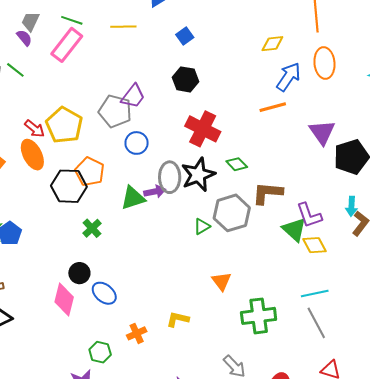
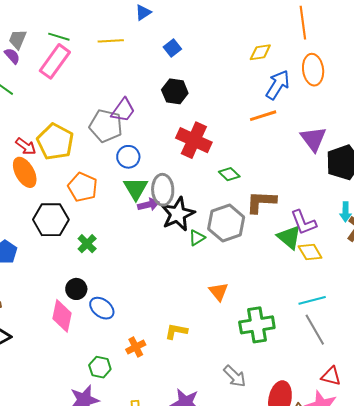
black star: (198, 175) -> (178, 214), moved
black hexagon: (69, 186) -> (51, 220), moved
green triangle: (133, 198) -> (136, 188), moved, turned -40

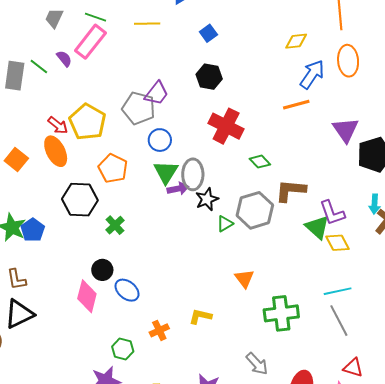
purple semicircle: (12, 56) -> (64, 59), moved
black star: (178, 214) -> (207, 199), size x0.7

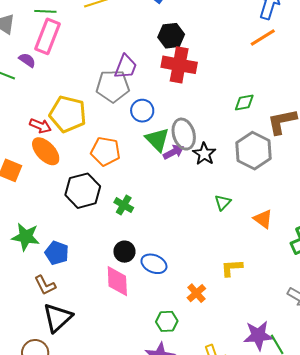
red cross: (226, 126) -> (179, 65), moved
green diamond: (260, 162) -> (244, 102), turned -40
green triangle: (225, 224) -> (223, 202), moved
blue pentagon: (33, 230) -> (57, 253), moved

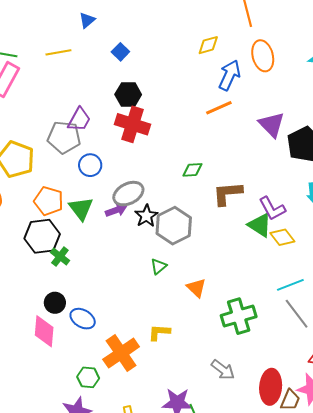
gray ellipse: (184, 134) -> (128, 194), turned 72
green triangle: (157, 140) -> (81, 209), moved
gray hexagon: (253, 151) -> (174, 226), moved
black hexagon: (83, 191) -> (42, 236), moved
orange cross: (196, 293) -> (121, 353), size x1.8

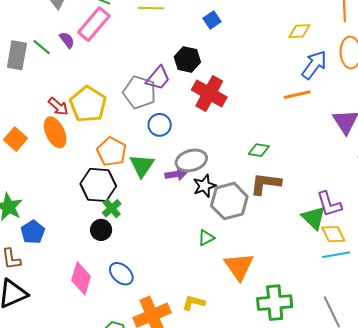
black hexagon: (128, 94) -> (187, 60), moved
brown L-shape: (227, 193) -> (266, 184), moved
cyan line: (290, 285) -> (336, 255), moved
orange triangle: (196, 288) -> (239, 266), size x1.5
black circle: (55, 303) -> (101, 230), moved

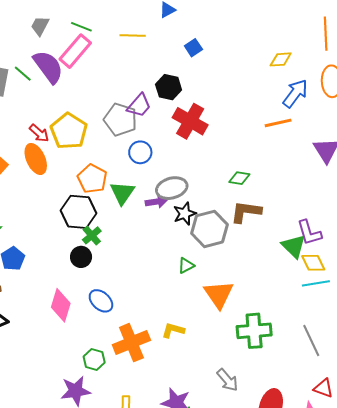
purple semicircle: (67, 40) -> (48, 67), size x2.0

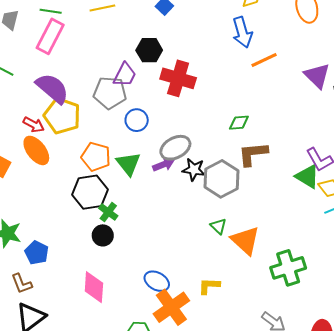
purple semicircle: (48, 67) -> (52, 88), moved
blue arrow: (295, 93) -> (242, 32), moved, turned 140
black star: (185, 214) -> (194, 170), turned -30
green triangle: (186, 266) -> (218, 226), moved, turned -36
blue ellipse: (101, 301) -> (157, 281), moved

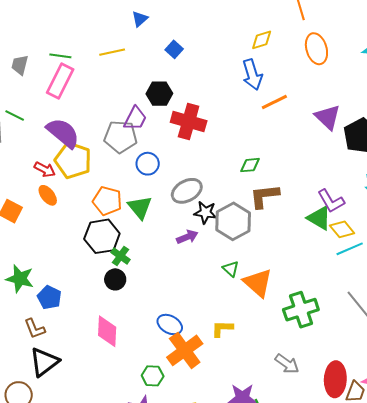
orange ellipse: (36, 150) -> (48, 195), size x0.7
purple arrow: (163, 165) -> (187, 237), moved

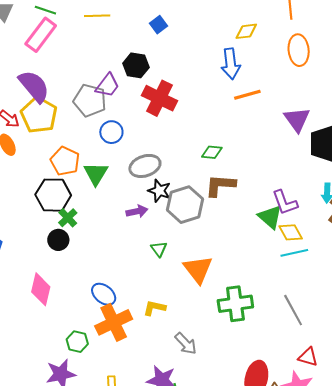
green triangle: (231, 269) -> (159, 249), moved
gray arrow: (287, 364) -> (186, 344), moved

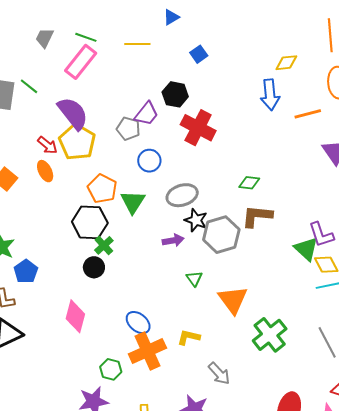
orange line: (247, 95) -> (308, 114), moved
gray pentagon: (90, 101) -> (128, 129), size x0.7
green cross: (235, 304) -> (270, 335), turned -32

